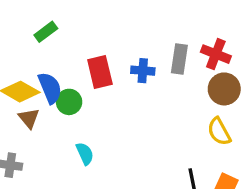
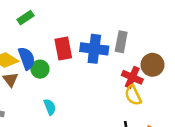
red cross: (216, 54) -> (132, 77), moved
blue cross: (143, 71) -> (94, 49), size x1.6
yellow semicircle: (219, 131) -> (133, 95), moved

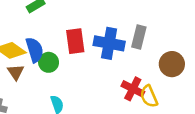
red cross: (132, 77) -> (133, 89), moved

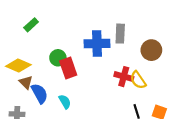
red rectangle: (75, 41) -> (68, 68), moved
blue semicircle: (35, 50) -> (40, 93), moved
green circle: (49, 62) -> (58, 58), moved

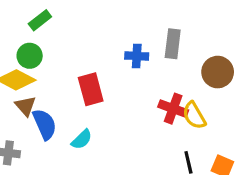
blue cross: (97, 44) -> (137, 56), size x0.6
green circle: (58, 58) -> (30, 56), moved
cyan semicircle: (65, 102) -> (82, 139), turned 72

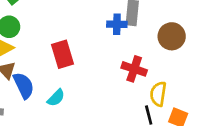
blue cross: (137, 56) -> (117, 24), moved
yellow semicircle: (194, 115) -> (158, 94), moved, turned 40

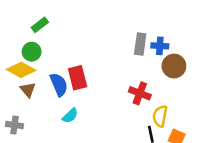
blue cross: (117, 24) -> (160, 46), moved
blue semicircle: (24, 85) -> (59, 85), moved

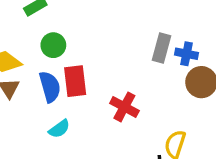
green circle: (32, 52) -> (53, 45), moved
red cross: (140, 93) -> (124, 107), moved

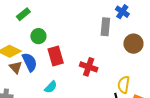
blue cross: (187, 54) -> (122, 12), moved, turned 32
blue semicircle: (50, 87) -> (30, 62), moved

